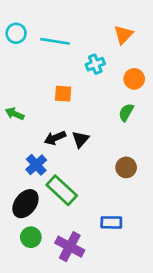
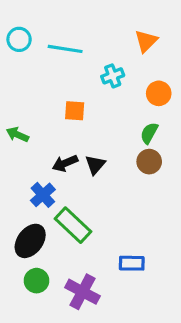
brown circle: (126, 167) -> (149, 162), moved

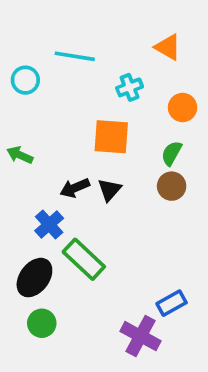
cyan circle: (19, 39) -> (25, 80), moved
orange triangle: (146, 41) -> (168, 47), turned -45
orange square: (75, 111) -> (111, 137), moved, size x1.5
blue rectangle: (132, 263) -> (172, 303), moved, turned -30
purple cross: (83, 292) -> (141, 336), moved

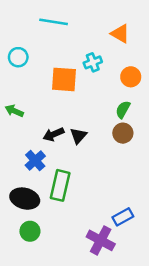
cyan line: (75, 56) -> (54, 22), moved
orange square: (111, 137) -> (64, 79), moved
green rectangle: (84, 259) -> (60, 185), turned 60
black ellipse: (34, 278) -> (25, 199), turned 68

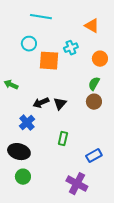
cyan circle: (18, 57) -> (29, 44), moved
green rectangle: (60, 185) -> (63, 139), moved, size x0.6
blue rectangle: (123, 217) -> (94, 156), moved

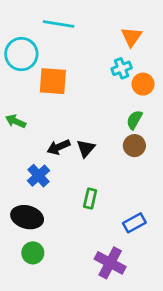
orange triangle: (92, 26) -> (132, 37), turned 35
cyan circle: (29, 44) -> (21, 54), moved, size x1.5
cyan cross: (71, 48) -> (122, 68), moved
orange square: (49, 61) -> (53, 81), moved

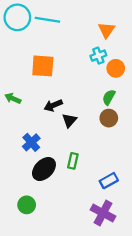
cyan circle: (21, 54) -> (17, 17), moved
black arrow: (59, 147) -> (53, 105), moved
black ellipse: (27, 217) -> (44, 169), moved, turned -60
purple cross: (110, 263) -> (103, 213), moved

